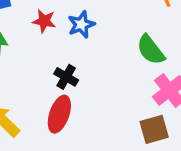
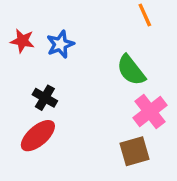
red ellipse: (59, 114) -> (38, 136), turned 30

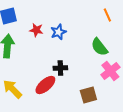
black cross: (45, 98) -> (60, 68), moved, turned -32
brown square: (134, 151) -> (88, 95), moved

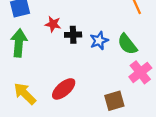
blue star: (58, 32) -> (99, 41), moved
black cross: (60, 68) -> (73, 35), moved

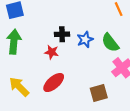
red star: (53, 24) -> (52, 52), moved

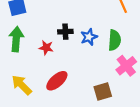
green semicircle: (110, 43) -> (115, 40), turned -138
red star: (52, 52) -> (46, 48), moved

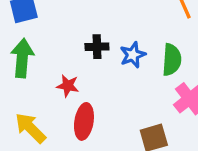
red star: (46, 48) -> (68, 86), moved
red ellipse: (57, 81) -> (84, 121), turned -40

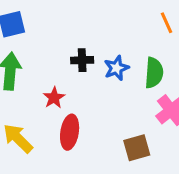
red star: (68, 86) -> (54, 98), turned 30

